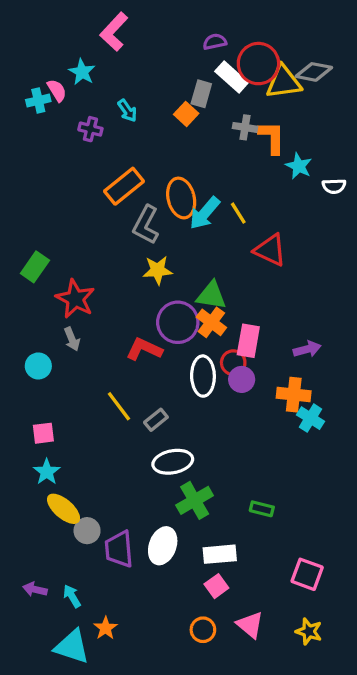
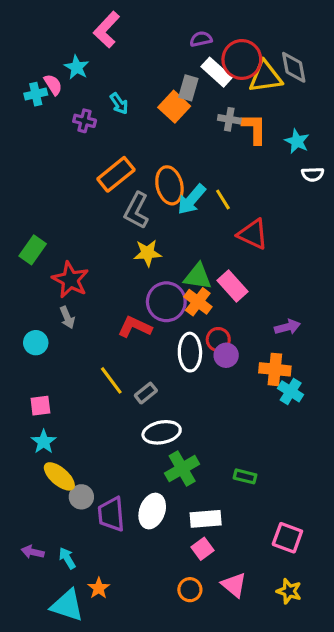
gray diamond: (314, 72) -> (294, 67), turned 68
orange square: (186, 114) -> (174, 107), size x1.4
cyan star: (299, 166) -> (297, 141), moved
pink rectangle: (248, 341) -> (232, 286), moved, turned -52

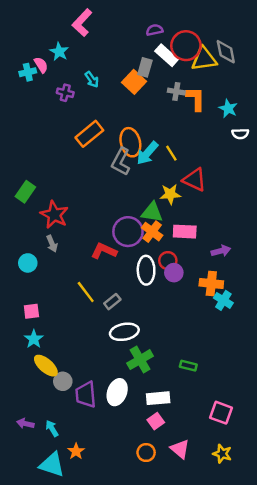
gray L-shape: (136, 211) -> (121, 162), moved
yellow star: (147, 253) -> (170, 194), moved
pink rectangle: (232, 286) -> (185, 232), moved, turned -45

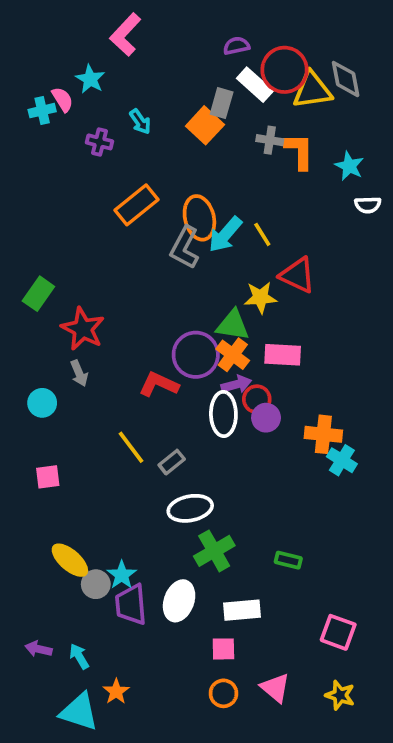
purple arrow: (221, 251) -> (236, 384), moved
cyan star: (34, 339) -> (122, 575), moved
pink square: (156, 421) -> (223, 649), moved, turned 35

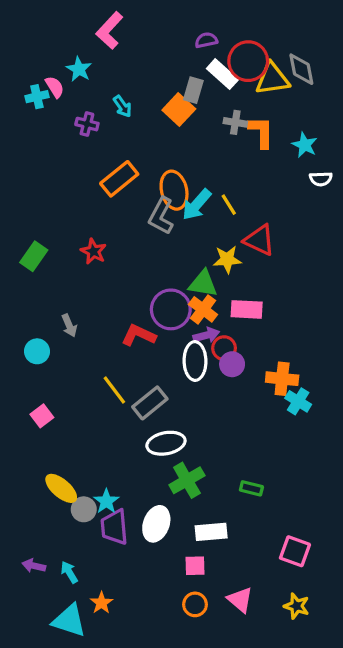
red star: (83, 329) -> (93, 251), moved, size x0.7
gray rectangle: (172, 462) -> (150, 403), size x1.5
pink square: (48, 477) -> (42, 416), turned -30

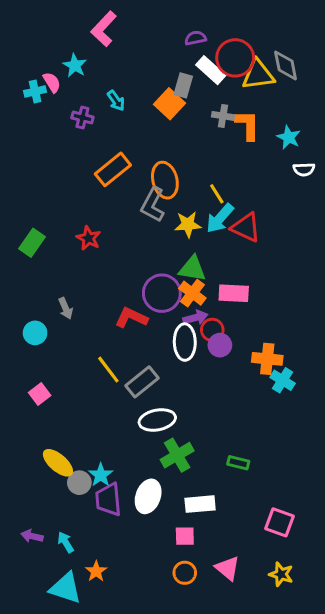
cyan arrow: (197, 205) -> (220, 218), moved
yellow star: (227, 259) -> (188, 224), moved

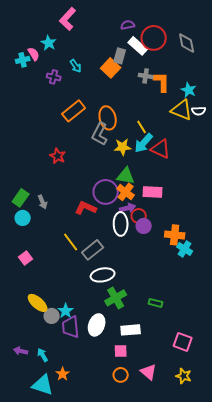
yellow triangle: (258, 75) -> (182, 110), moved, turned 30
green rectangle: (32, 243) -> (21, 198), moved

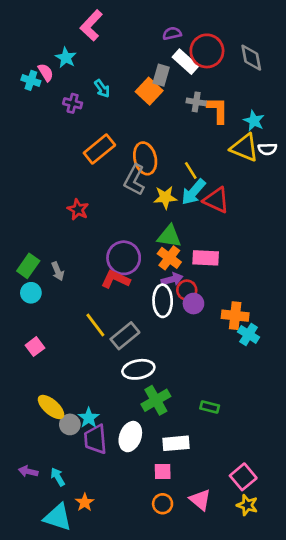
cyan cross: (23, 60) -> (31, 80), turned 32
purple circle: (106, 192) -> (124, 258), moved
pink square: (183, 342) -> (243, 477), moved, turned 30

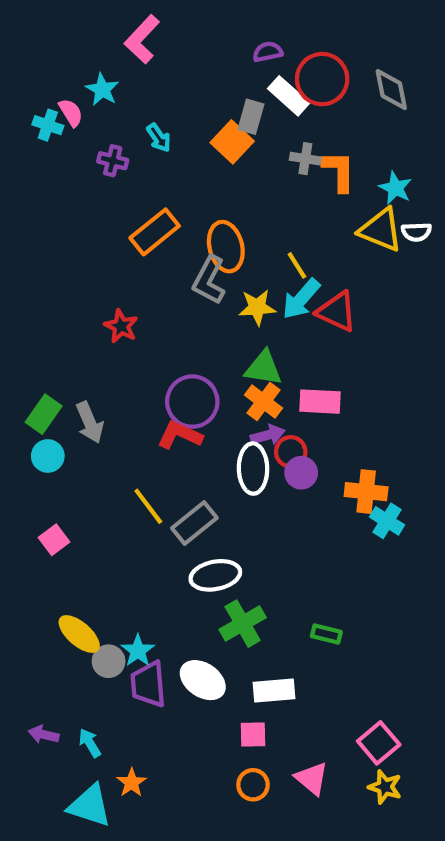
gray arrow: (58, 271) -> (90, 422), size x1.4
white ellipse: (130, 437) -> (203, 680), turned -76

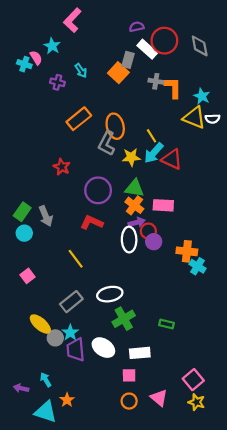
purple circle: (192, 402) -> (98, 190), moved
gray rectangle: (194, 523) -> (71, 302), moved
purple arrow: (44, 735) -> (21, 388), moved

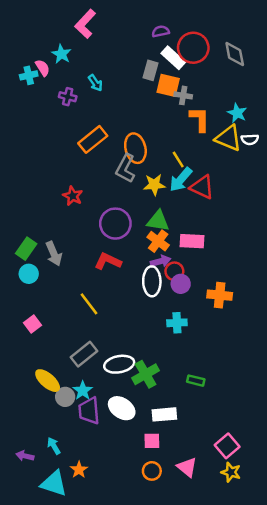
cyan cross: (24, 64) -> (29, 75), turned -32
orange square: (118, 73) -> (168, 85), moved, turned -30
orange L-shape: (173, 88) -> (200, 119), moved
cyan cross: (198, 266) -> (177, 323), moved, turned -35
white ellipse: (110, 294) -> (119, 364), moved

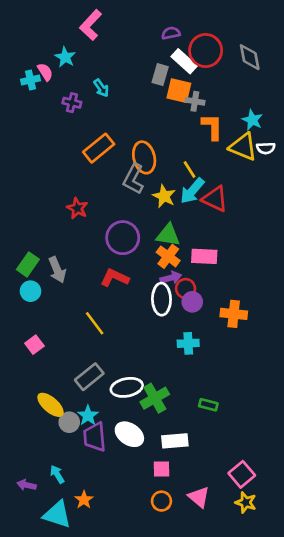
yellow star: (154, 185) -> (164, 196), turned 30

